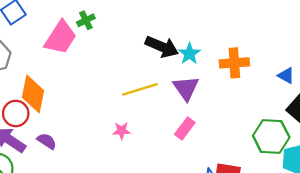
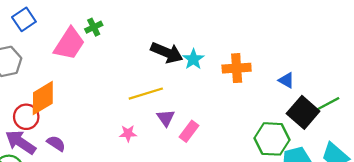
purple triangle: (186, 88) -> (166, 118), moved, size x0.7
orange diamond: (33, 94) -> (43, 98), turned 48

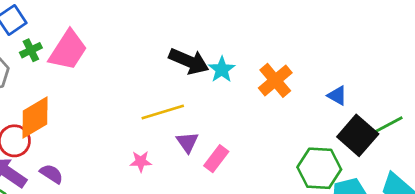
green cross: (94, 27) -> (31, 50), moved
orange cross: (237, 68) -> (275, 80), turned -36

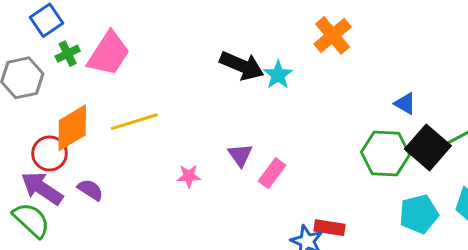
orange cross: (275, 80) -> (333, 35), moved
yellow line: (163, 112) -> (134, 122), moved
green hexagon: (319, 168) -> (385, 153), moved

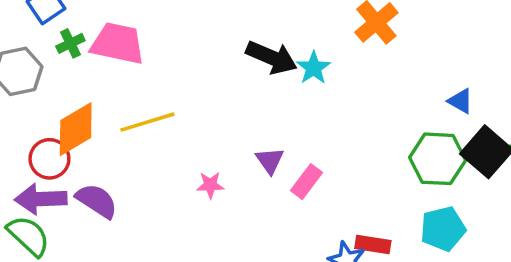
pink trapezoid: (109, 54) -> (118, 43), turned -111
purple arrow: (42, 188) -> (41, 199), turned -36
purple semicircle: (90, 190) -> (97, 201), size x1.4
cyan pentagon: (419, 214) -> (443, 229), moved

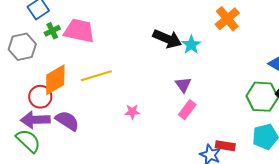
purple triangle: (270, 161) -> (183, 85), moved

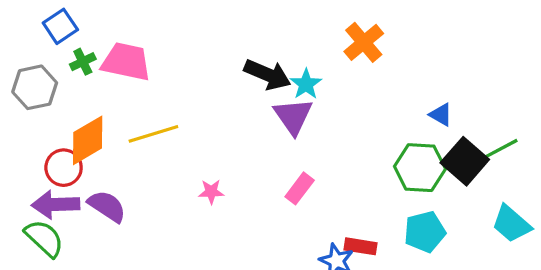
purple triangle: (183, 85) -> (293, 116), moved, size x1.5

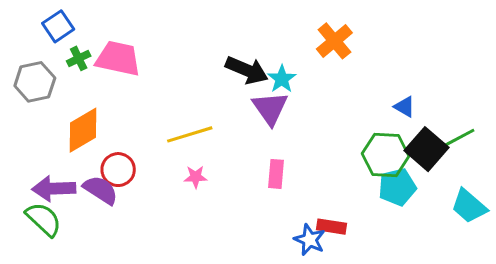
yellow line: (153, 134) -> (190, 134), moved
red circle: (64, 168) -> (118, 170), moved
pink rectangle: (300, 188) -> (276, 174), turned -32
cyan pentagon: (425, 232) -> (397, 187), moved

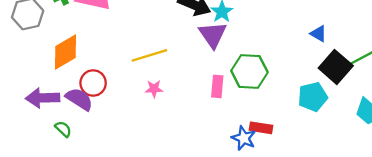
green hexagon: (386, 155) -> (249, 72), moved
green semicircle: (44, 219) -> (63, 129), moved, size x0.6

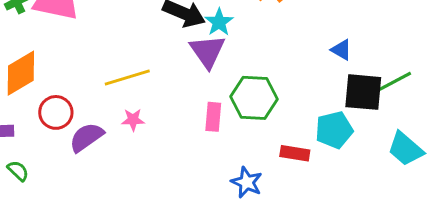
black square: (336, 67) -> (363, 92), turned -36
purple semicircle: (79, 99) -> (86, 137), moved, turned -68
red rectangle: (261, 128) -> (295, 153), moved

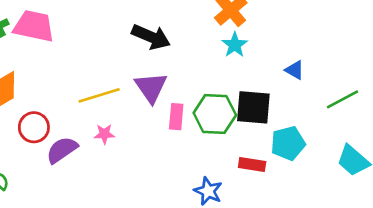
cyan star: (219, 22) -> (235, 45), moved
purple triangle: (207, 51) -> (151, 87), moved
black square: (363, 92) -> (253, 107), moved
pink rectangle: (213, 117) -> (176, 117), moved

